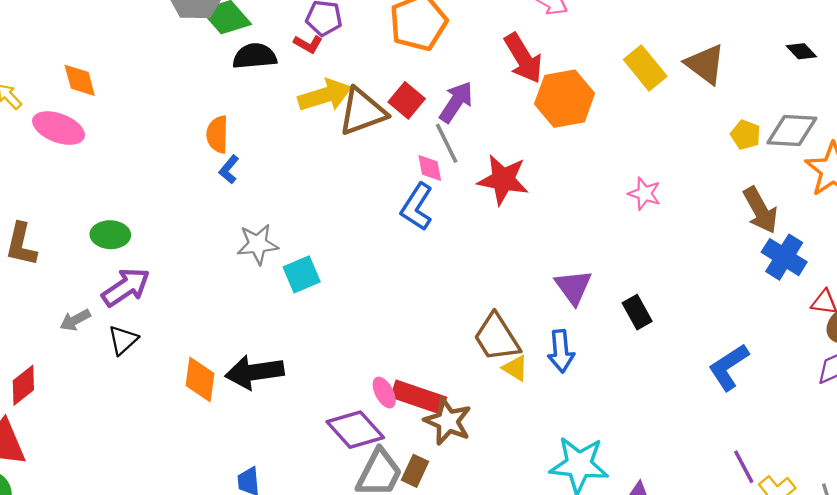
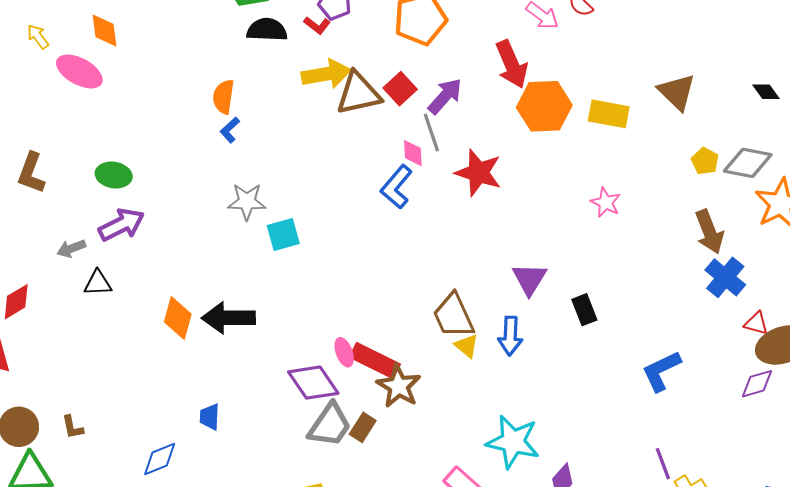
yellow rectangle: (645, 68) -> (609, 114), moved, turned -48
black triangle: (123, 340) -> (98, 283), moved, turned 32

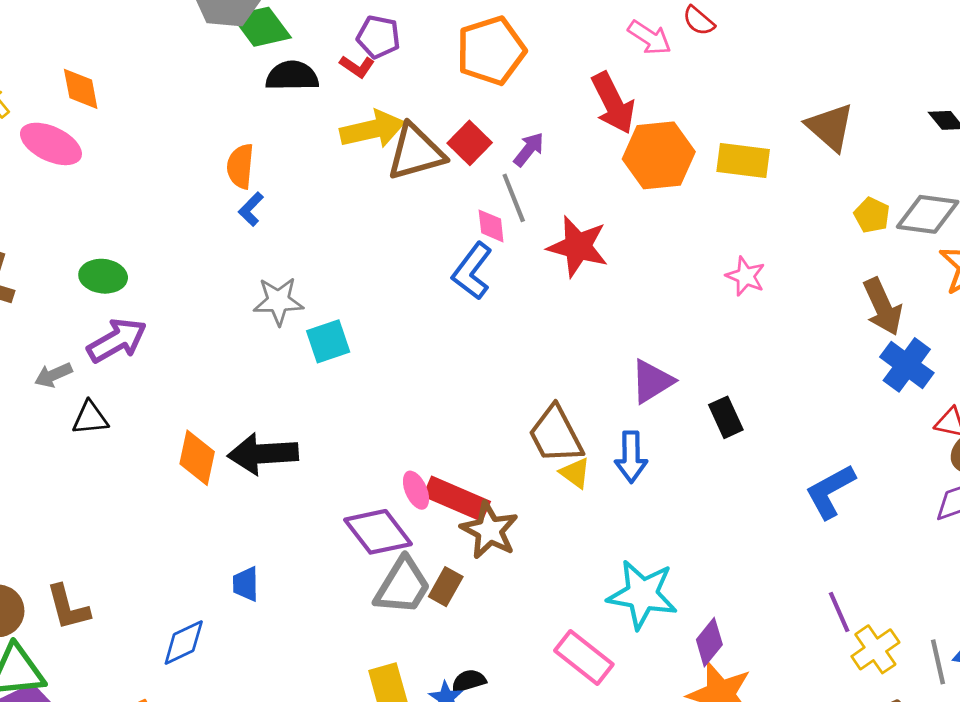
purple arrow: (445, 96) -> (529, 149), size x0.7
purple triangle: (529, 279) -> (652, 381), turned 30
brown L-shape: (73, 427) -> (68, 607), size x1.5

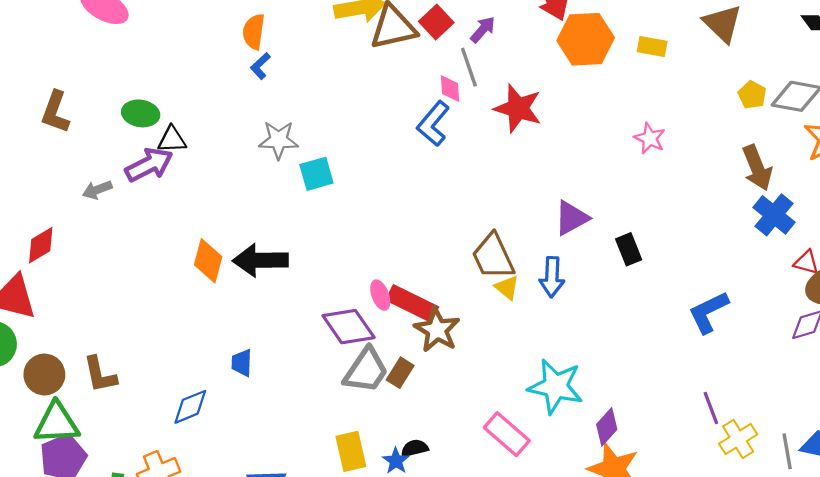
yellow rectangle: (743, 161) -> (652, 47), size x0.7
black triangle: (90, 418) -> (172, 140), moved

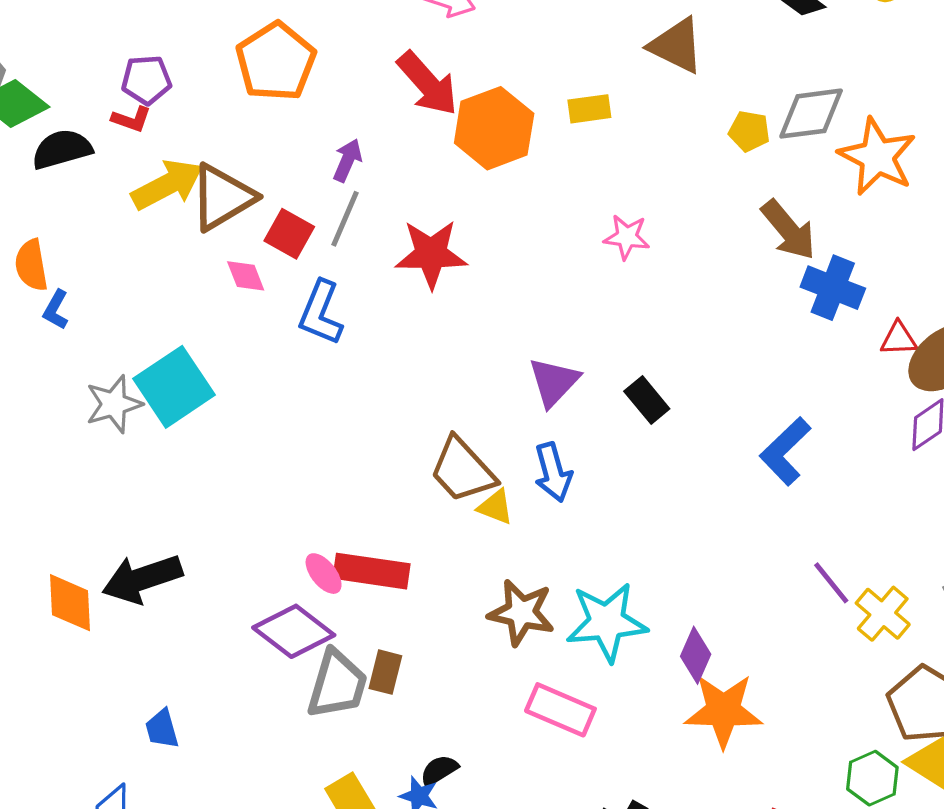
red square: (436, 22) -> (289, 234), moved
gray line: (469, 67) -> (345, 219), turned 60
pink diamond: (450, 89) -> (246, 276), moved
cyan square: (316, 174) -> (174, 387), moved, size x1.5
brown star: (437, 330) -> (521, 613), moved

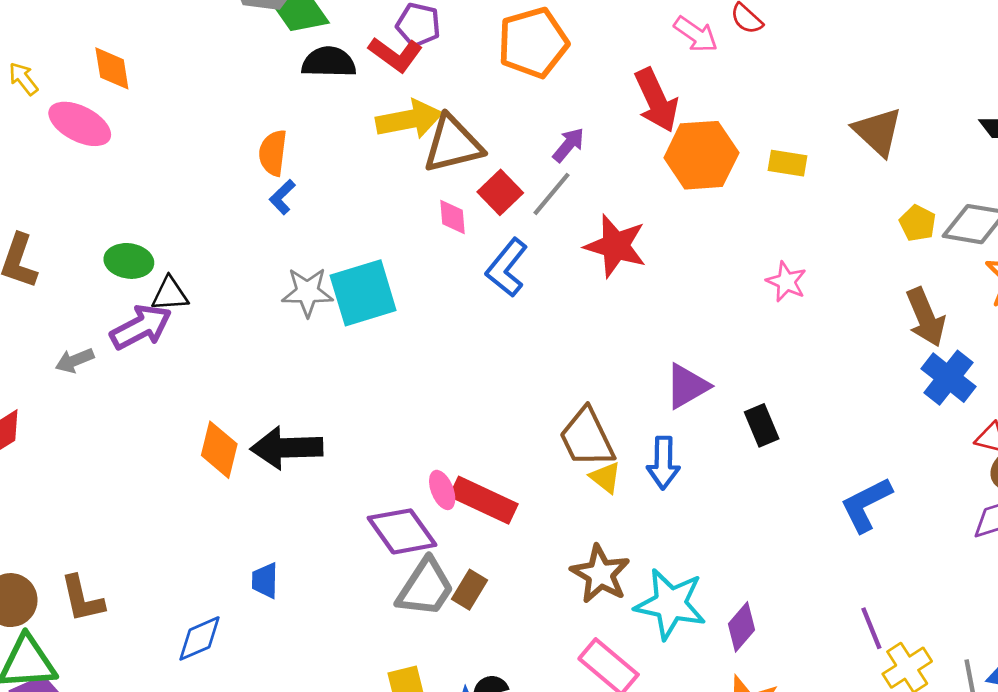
red L-shape: (131, 119) -> (396, 54), size x1.5
purple diamond: (696, 655) -> (741, 627), moved

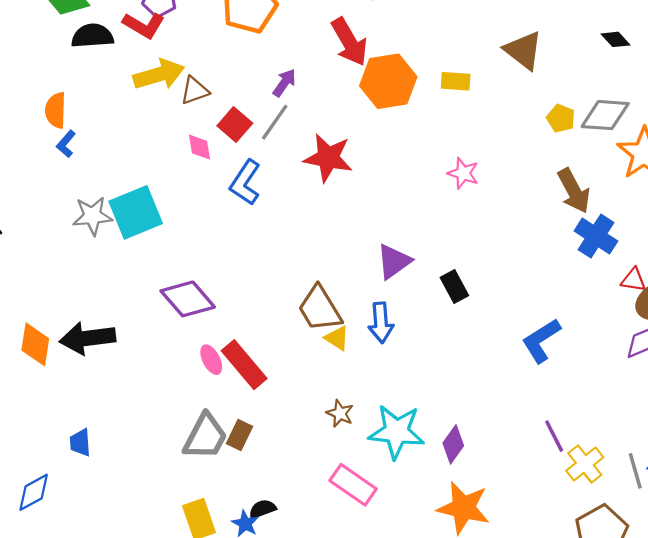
brown triangle: (453, 144) -> (195, 91), size x0.6
red rectangle: (484, 500) -> (244, 365), turned 30
purple diamond: (402, 531) -> (188, 299), moved
brown star: (600, 574) -> (340, 413), size x0.6

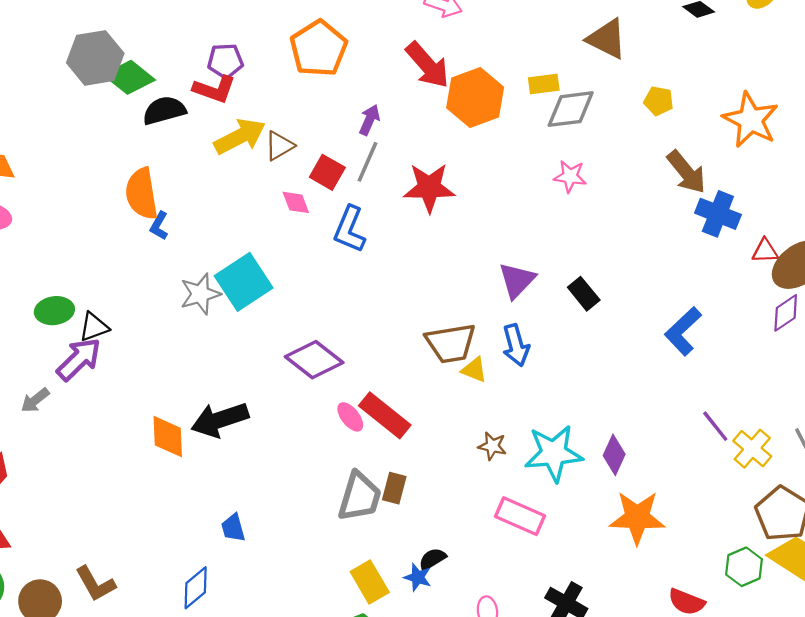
orange semicircle: (56, 110) -> (142, 194), size x1.4
gray diamond: (605, 115) -> (571, 109), moved
brown trapezoid: (320, 309) -> (451, 343), turned -57

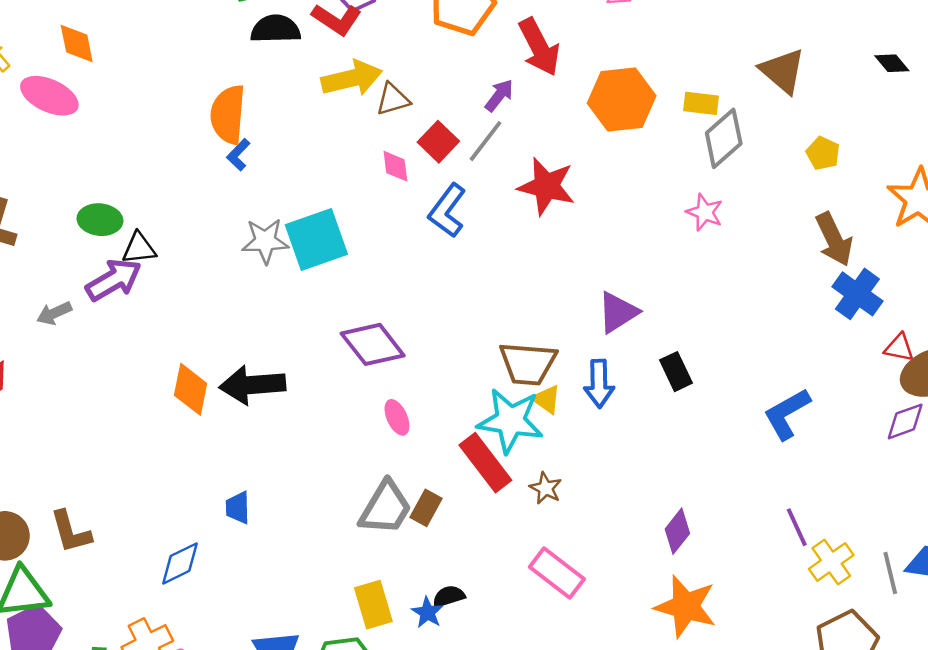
red arrow: (428, 65) -> (539, 47), moved
gray diamond: (571, 109) -> (724, 138), turned -48
black rectangle: (584, 294) -> (676, 372), moved
red rectangle: (385, 415) -> (485, 463), moved
cyan star: (554, 453) -> (510, 421), moved

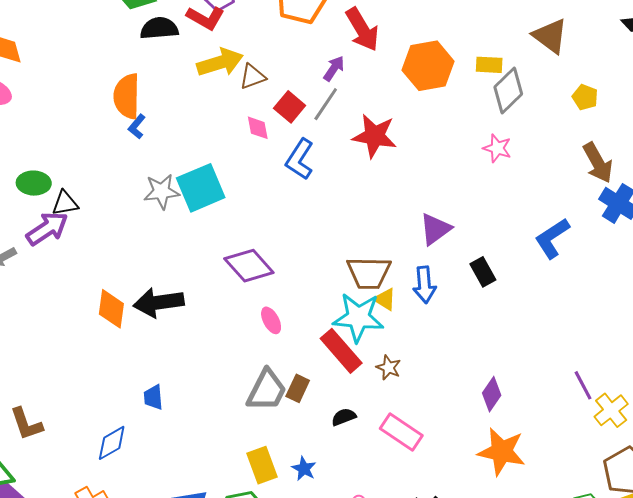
blue L-shape: (787, 414) -> (552, 238), moved
black semicircle: (449, 596) -> (344, 417), moved

